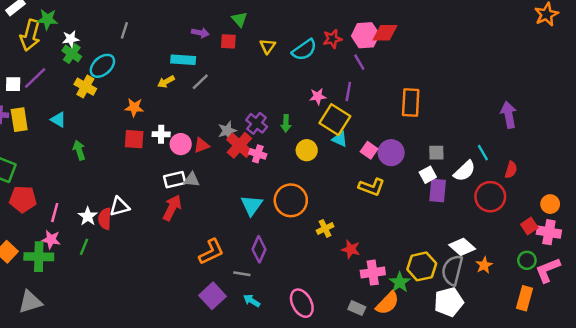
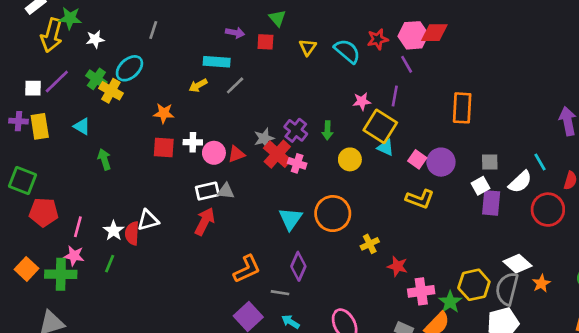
cyan semicircle: (304, 50) -> (347, 51), turned -105
green cross: (72, 54) -> (96, 79), moved

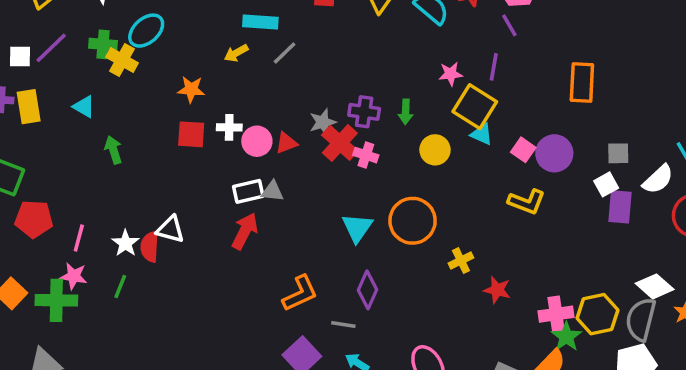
green cross: (96, 79) -> (103, 44), turned -30
purple cross: (296, 130) -> (364, 112), turned -30
white triangle: (148, 220) -> (170, 229), turned 30
pink cross: (421, 291) -> (556, 314), moved

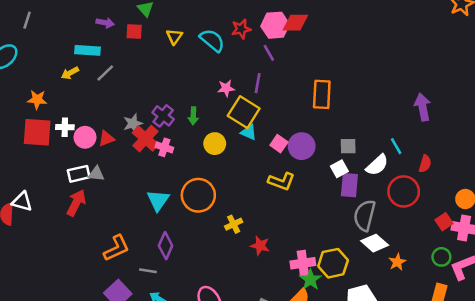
purple cross: (364, 112) -> (163, 116), turned 30
red square: (191, 134) -> (37, 132), size x1.4
gray semicircle: (641, 319) -> (365, 215), moved

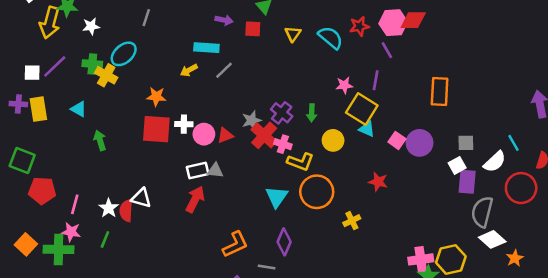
yellow L-shape: (281, 181) -> (300, 162), moved
red star: (260, 246) -> (378, 182), moved

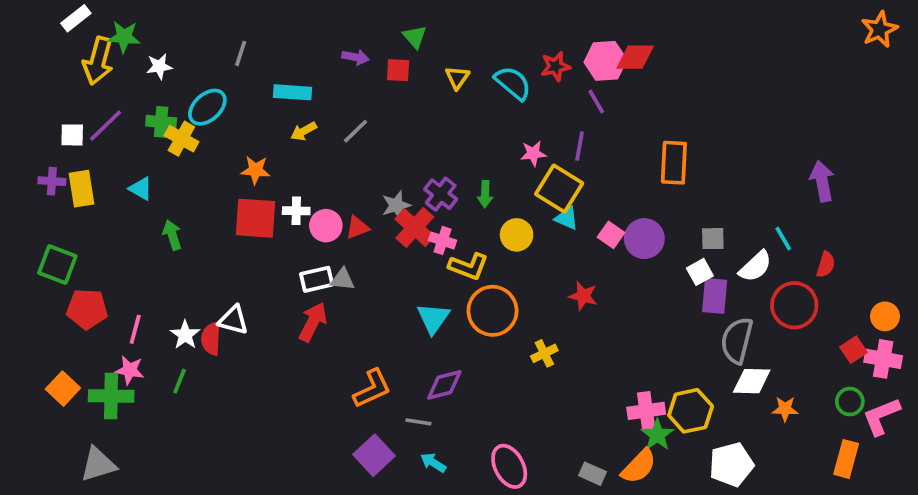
cyan rectangle: (206, 48) -> (293, 92), moved
white diamond: (492, 239) -> (752, 381), turned -40
purple diamond: (284, 242) -> (444, 385), turned 52
orange star: (515, 258) -> (785, 409), turned 30

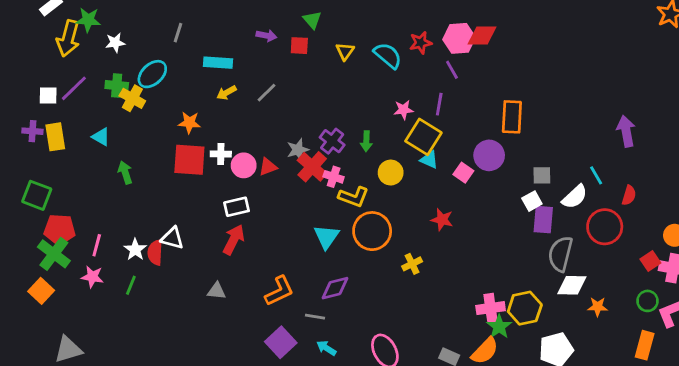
purple circle: (644, 239) -> (489, 155), moved
gray triangle: (343, 279) -> (217, 291), moved
green cross: (111, 396) -> (54, 254), moved, turned 36

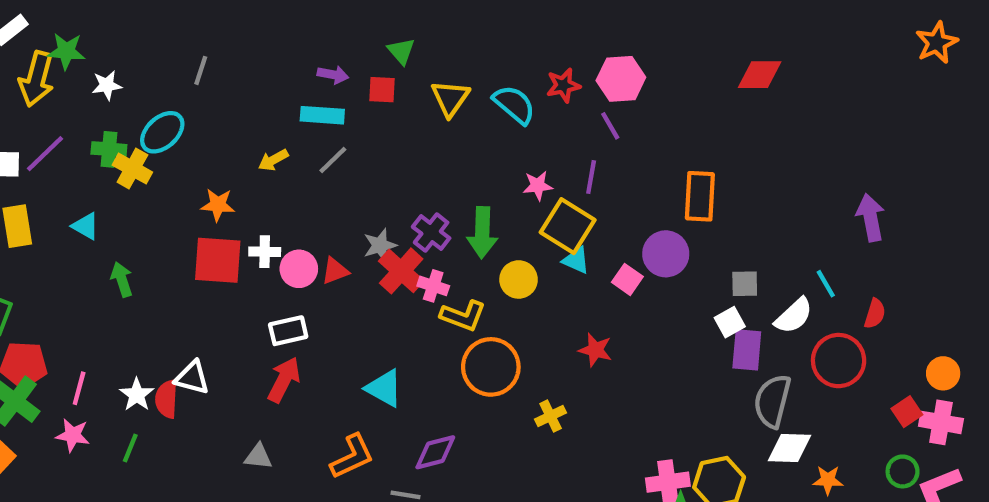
red diamond: (482, 36) -> (760, 75), moved
yellow triangle: (345, 51) -> (450, 98), size x1.4
cyan rectangle: (218, 63) -> (322, 115), moved
green arrow: (366, 141) -> (482, 233), size x1.6
cyan triangle: (326, 237) -> (384, 388), moved, turned -36

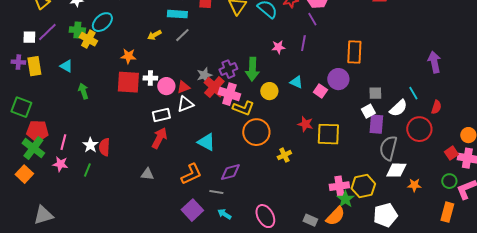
yellow square: (568, 226) -> (328, 134), moved, turned -30
purple cross: (431, 233) -> (228, 69), turned 30
pink cross: (433, 286) -> (229, 94), size x1.5
white triangle: (192, 378) -> (185, 104), moved, turned -36

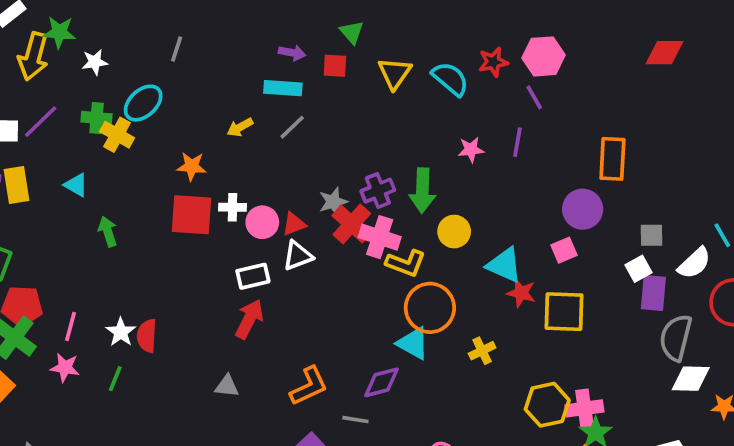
cyan triangle: (296, 82) -> (504, 265), moved, size x1.5
pink square: (320, 91) -> (564, 250), moved, turned 32
cyan triangle: (206, 142) -> (413, 343), moved
yellow hexagon: (363, 186) -> (547, 405), moved

